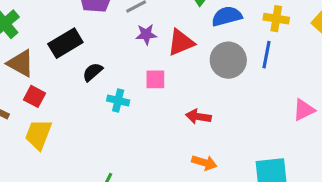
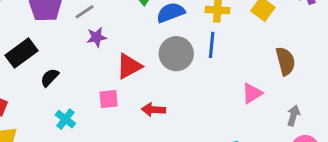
red triangle: (181, 42) -> (129, 66), moved
pink square: (155, 79) -> (109, 99), moved
cyan cross: (118, 101) -> (65, 119), moved, turned 30

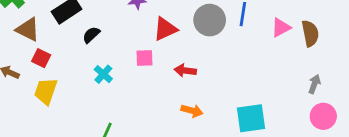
pink triangle: (252, 93) -> (281, 28), moved

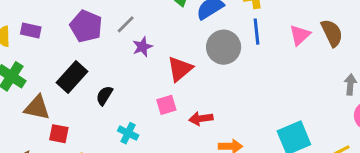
red arrow: (185, 71) -> (201, 119), moved

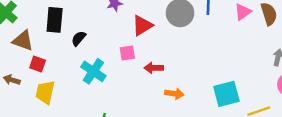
black rectangle: (72, 77) -> (55, 20), turned -45
cyan cross: (128, 133) -> (93, 71), size x1.5

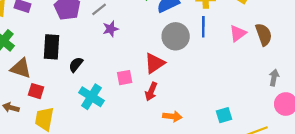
red triangle: (142, 25) -> (155, 63), moved
red arrow: (154, 68) -> (151, 92), turned -66
cyan square: (226, 94) -> (224, 115), size x0.6

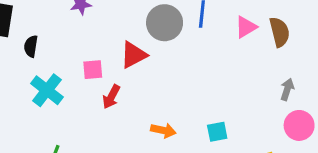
black semicircle: (76, 65) -> (31, 46), turned -35
red arrow: (151, 92) -> (111, 97), moved
orange arrow: (172, 116) -> (163, 130), moved

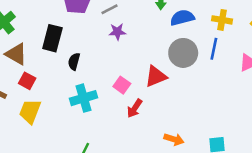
pink square: (93, 70) -> (122, 85), turned 35
cyan cross: (47, 90) -> (84, 98), turned 30

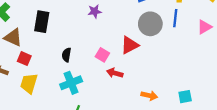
black semicircle: (74, 62) -> (66, 55), moved
cyan cross: (84, 98) -> (71, 83), moved
red arrow: (135, 108) -> (115, 73), turned 77

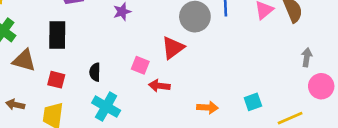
red square: (24, 59) -> (56, 80), moved
cyan cross: (71, 83) -> (106, 107), turned -30

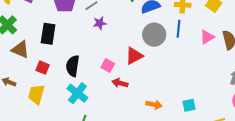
black semicircle: (95, 72) -> (73, 66), size x1.5

